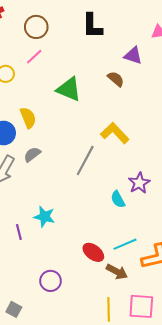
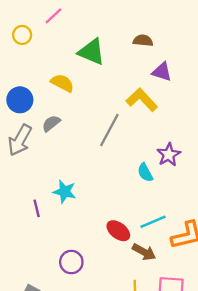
purple triangle: (133, 56) -> (162, 72), moved
brown semicircle: (116, 79) -> (143, 41), turned -36
yellow semicircle: (28, 118) -> (62, 83), moved, turned -40

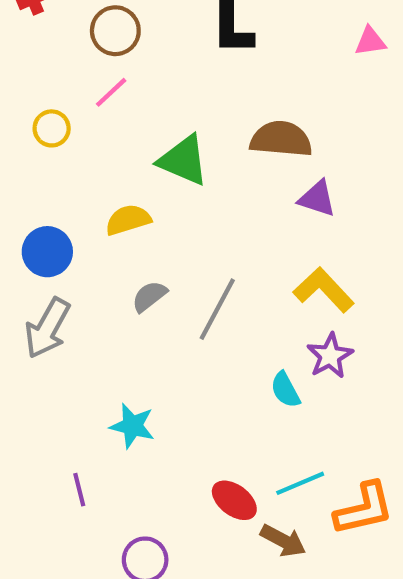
brown semicircle: (143, 41) -> (281, 139), size x1.6
yellow semicircle: (62, 83) -> (128, 220), turned -45
yellow L-shape: (142, 100) -> (324, 290), moved
gray semicircle: (51, 123) -> (149, 296), moved
purple line: (37, 208) -> (79, 490), moved

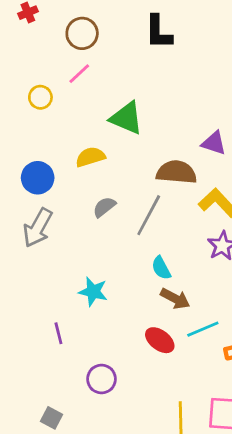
brown semicircle: (281, 139) -> (176, 172), moved
cyan semicircle: (285, 390) -> (161, 268), moved
brown arrow: (283, 541) -> (175, 299), moved

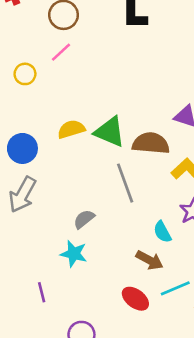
green triangle: (126, 118) -> (110, 132), moved
gray semicircle: (104, 207) -> (84, 219), moved
gray line: (149, 215) -> (125, 183), turned -48
cyan semicircle: (161, 268) -> (162, 232), moved

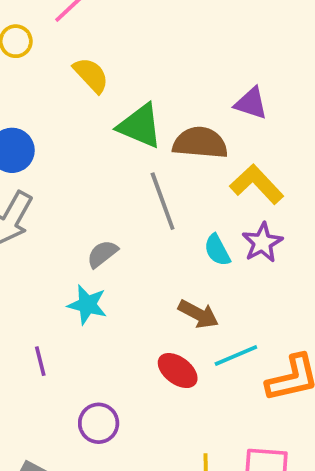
yellow semicircle: (71, 129) -> (91, 75), moved, turned 64
cyan semicircle: (162, 232) -> (217, 250), moved

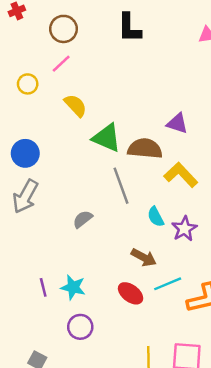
purple star: (262, 243) -> (184, 229), moved
cyan star: (87, 305) -> (73, 287), moved

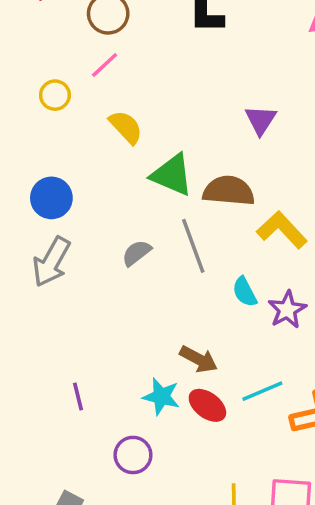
purple triangle: (177, 123) -> (261, 120), moved, turned 45
gray semicircle: (83, 219) -> (137, 253), moved
brown arrow: (144, 257) -> (199, 359), moved
cyan star: (73, 287) -> (161, 396), moved

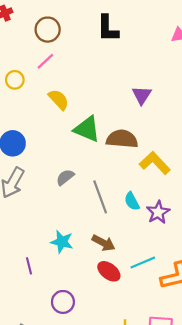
gray line: (193, 246) -> (100, 197), moved
cyan star: (161, 396) -> (62, 242), moved

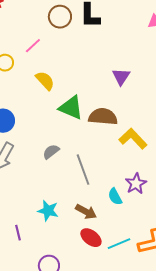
brown circle: (48, 30) -> (60, 17), moved
cyan semicircle: (132, 201) -> (115, 197), moved
cyan line: (143, 263) -> (119, 244), moved

